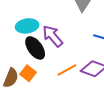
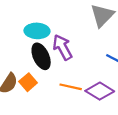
orange line: (67, 70) -> (71, 87), turned 30

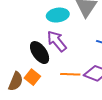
cyan ellipse: (37, 31) -> (58, 15), moved

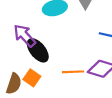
purple arrow: (57, 41) -> (25, 36), moved

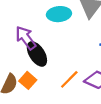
orange line: (73, 72) -> (69, 79), turned -50

